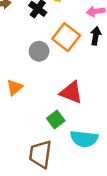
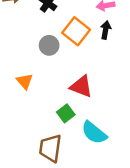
orange triangle: (15, 87) -> (25, 81), turned -30
cyan semicircle: (84, 139) -> (94, 133), turned 32

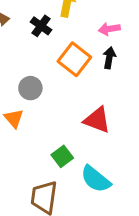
gray circle: (49, 45) -> (30, 88), moved
red triangle: (81, 86) -> (97, 120), moved

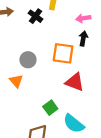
orange square: (74, 59) -> (63, 53), moved, turned -30

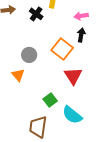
orange square: (63, 53) -> (62, 49), turned 30
red triangle: (75, 82) -> (73, 76), turned 36

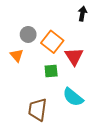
orange square: (62, 49) -> (52, 42), moved
green square: (50, 100) -> (51, 71), moved, turned 32

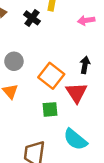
black arrow: (82, 14) -> (85, 65), moved
gray circle: (28, 34) -> (14, 61), moved

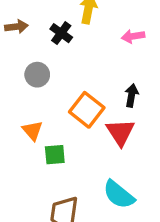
gray circle: (14, 61) -> (37, 75), moved
green square: (50, 109) -> (55, 155), moved

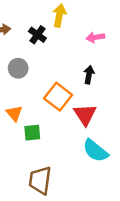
black arrow: (132, 95) -> (89, 75), moved
cyan semicircle: (119, 195) -> (95, 151), moved

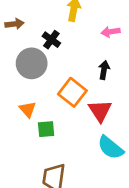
black cross: (37, 35) -> (51, 40), moved
gray circle: (18, 68) -> (32, 63), size x1.5

